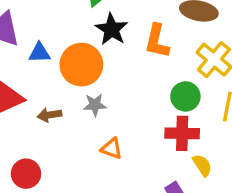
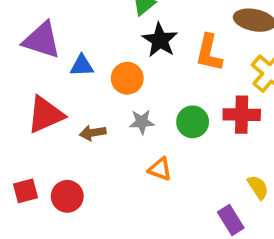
orange circle: (81, 65) -> (127, 78), size x0.7
green circle: (185, 96) -> (193, 122), moved
red cross: (182, 133) -> (242, 115), moved

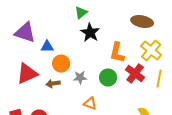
orange L-shape: (209, 53) -> (117, 53), moved
orange circle: (127, 78) -> (61, 64), moved
red cross: (242, 115) -> (135, 74), turned 36

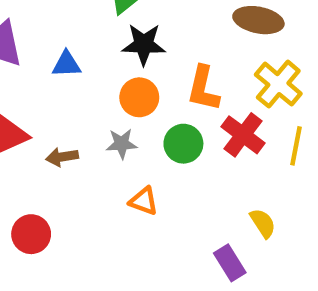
black star: (90, 33) -> (144, 44), turned -30
blue triangle: (47, 47) -> (66, 64), moved
orange circle: (61, 64) -> (139, 97), moved

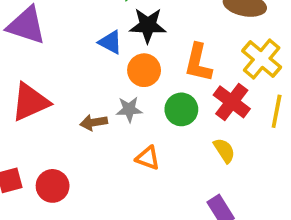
blue triangle: (66, 64) -> (110, 42), moved, turned 30
brown arrow: (62, 157) -> (94, 122), moved
yellow semicircle: (263, 223) -> (224, 150), moved

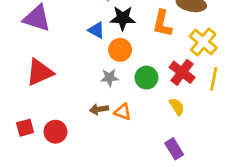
orange L-shape: (198, 63) -> (162, 23), moved
brown arrow: (94, 122) -> (99, 109), moved

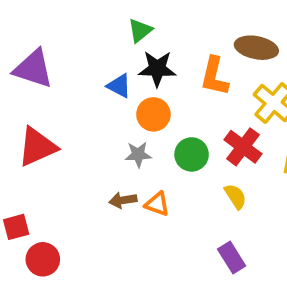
red circle: (55, 132) -> (43, 259), moved

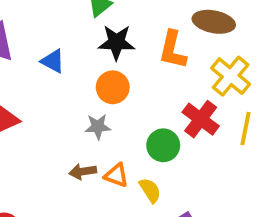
blue triangle: (119, 86) -> (53, 61), moved
green circle: (192, 154) -> (163, 145), moved
yellow semicircle: (235, 196) -> (150, 190), moved

